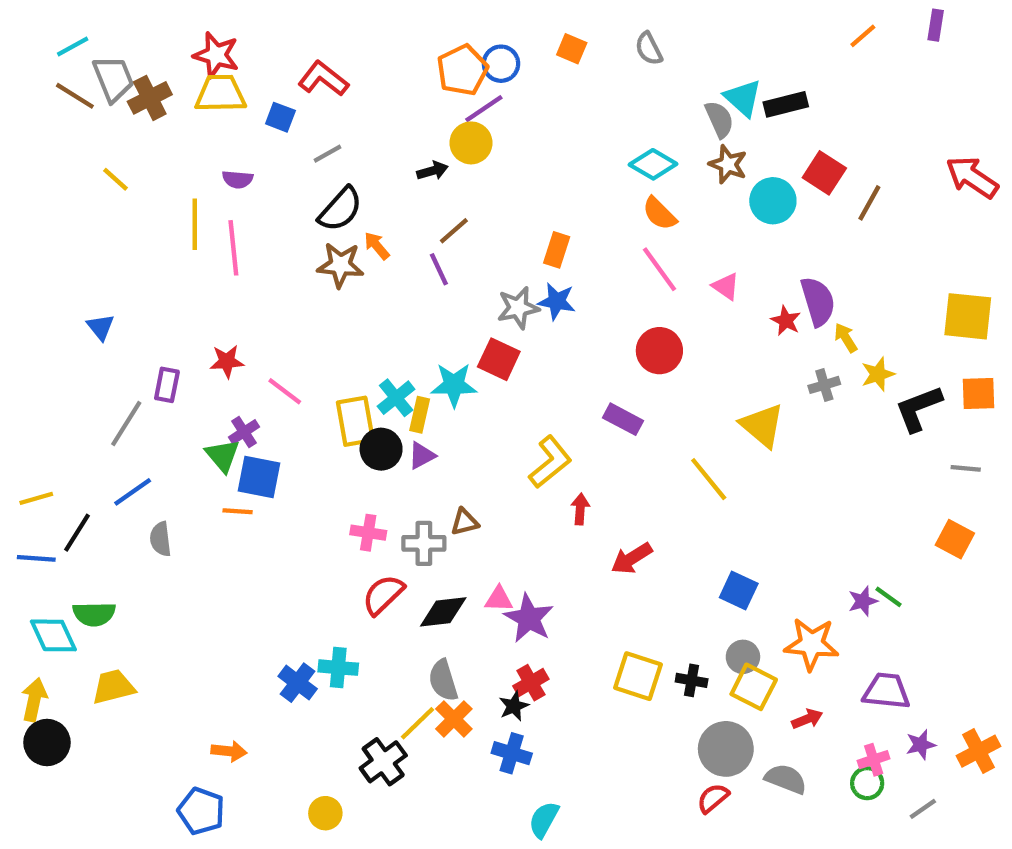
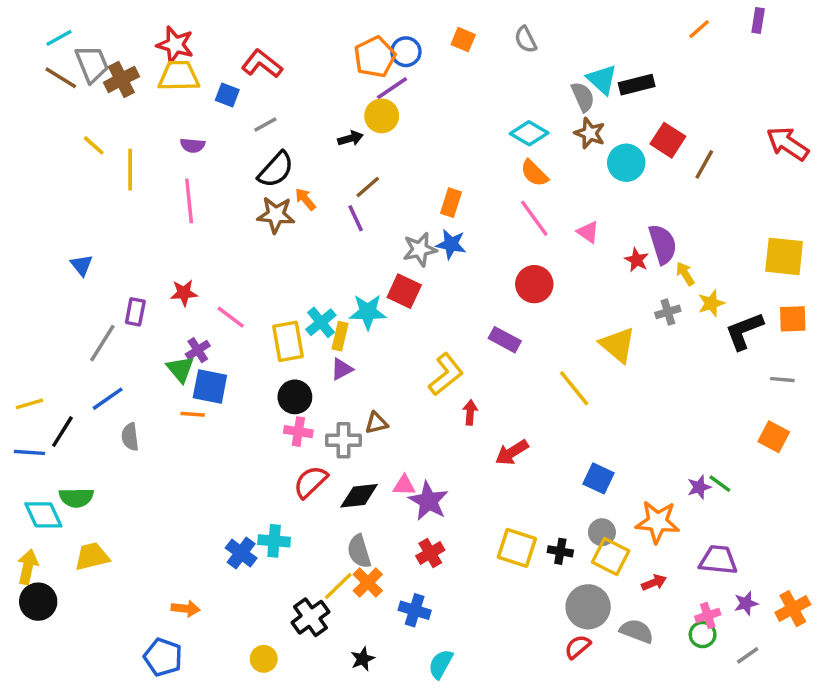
yellow line: (195, 224) -> (130, 170), moved
black circle: (381, 449) -> (295, 397), moved
black star: (514, 706) -> (363, 659), moved

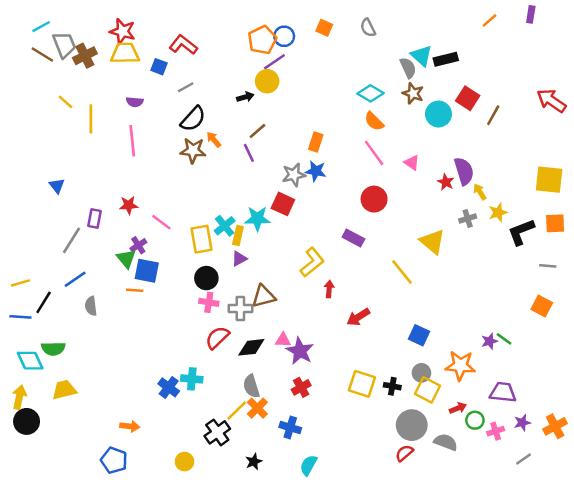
brown triangle: (376, 423) -> (263, 296), size x1.5
green circle: (703, 635) -> (475, 420), moved

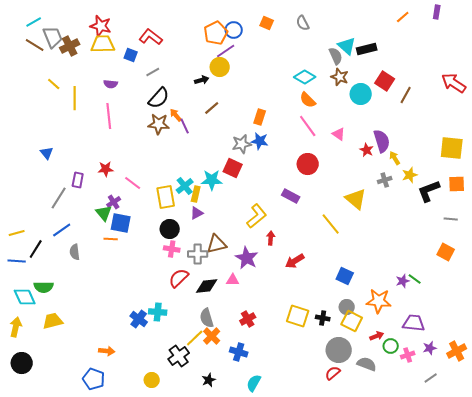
purple line: (249, 153) -> (185, 126), moved
purple star: (300, 351) -> (247, 258), moved
black circle: (27, 421) -> (22, 363), moved

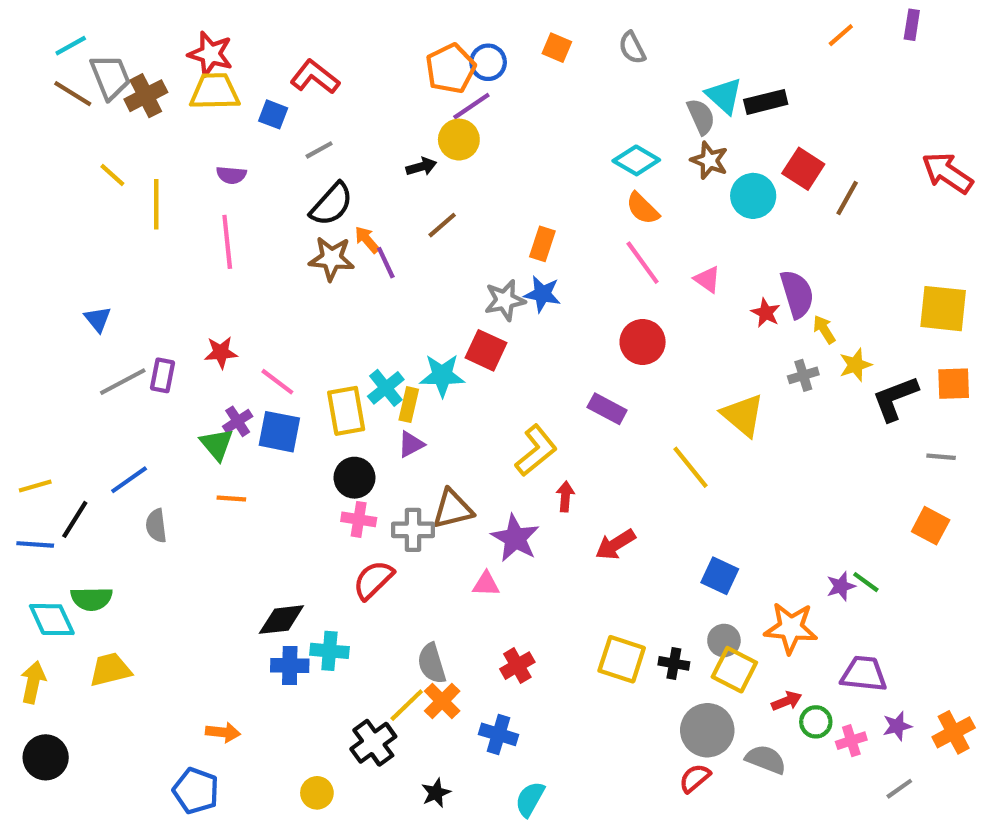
gray line: (59, 198) -> (123, 382), moved, turned 30
blue square: (121, 223) -> (279, 432), moved
black diamond: (207, 286) -> (281, 620), moved
blue cross: (139, 319) -> (290, 666), turned -36

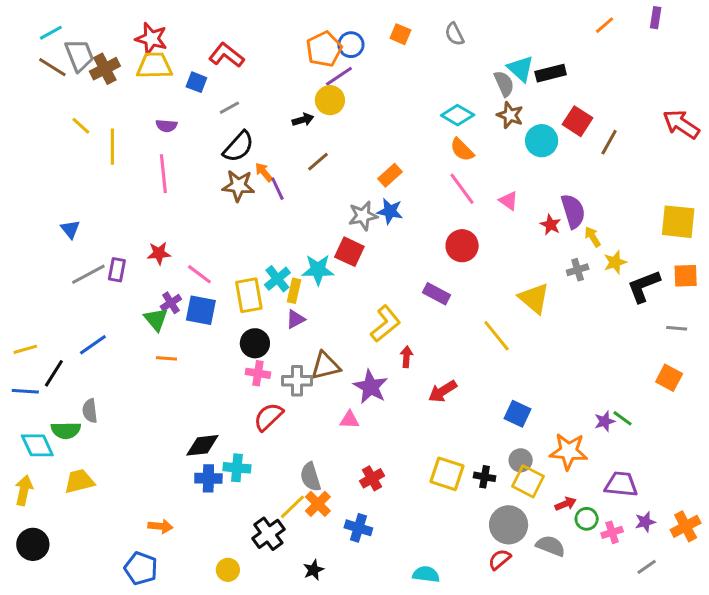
orange rectangle: (542, 244) -> (390, 175), turned 30
gray semicircle: (156, 526) -> (90, 411), moved
cyan semicircle: (530, 799) -> (426, 574), moved, turned 68

